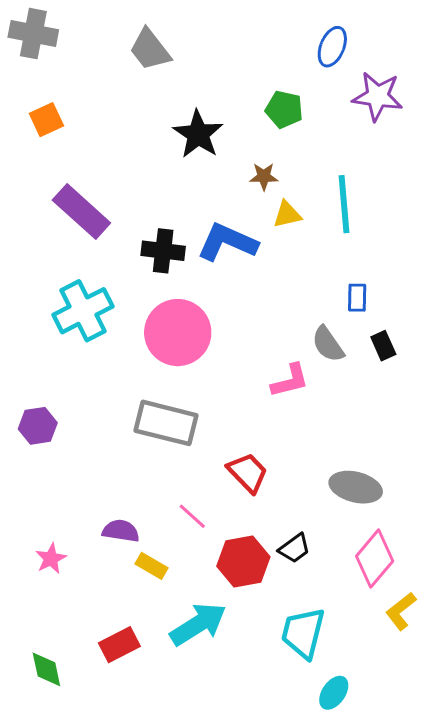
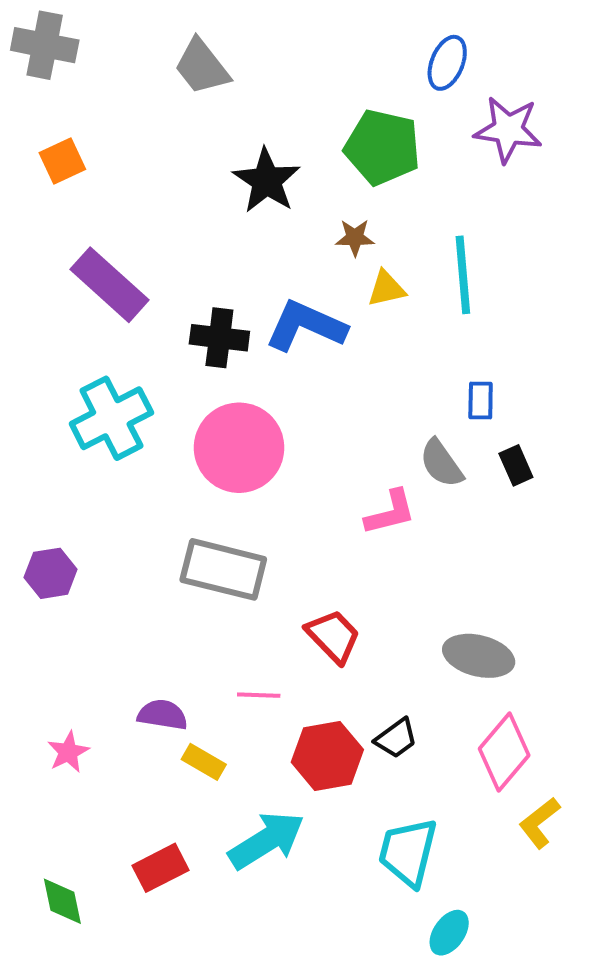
green pentagon: (284, 109) -> (382, 147), size x1.5
pink line: (192, 516) -> (259, 695), turned -40

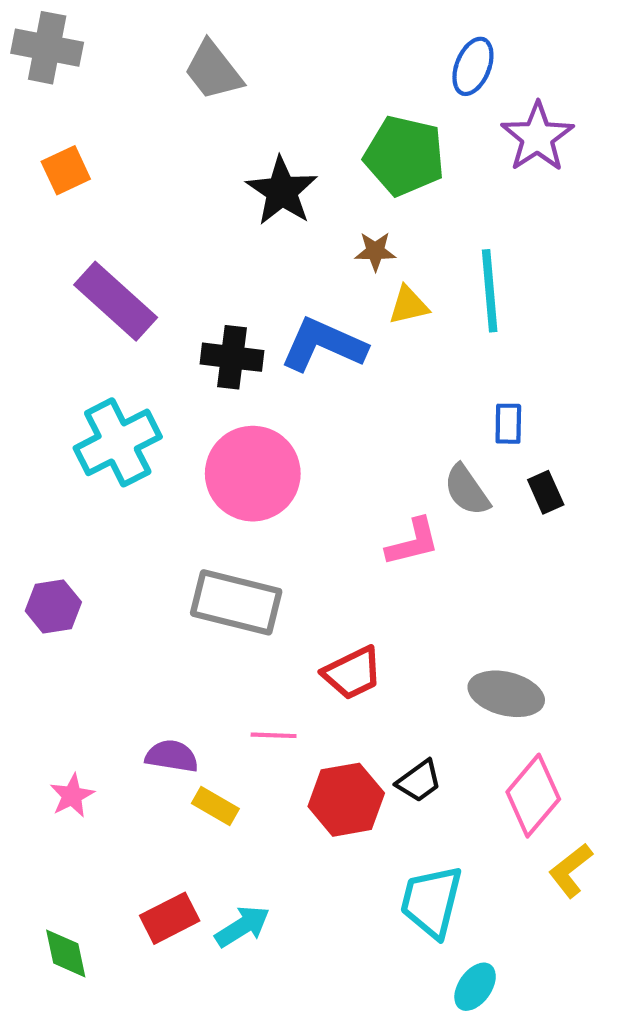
purple star: (508, 130) -> (537, 137), turned 30
red trapezoid: (333, 636) -> (352, 673), turned 108
cyan arrow: (267, 840) -> (242, 926), moved, size x0.7

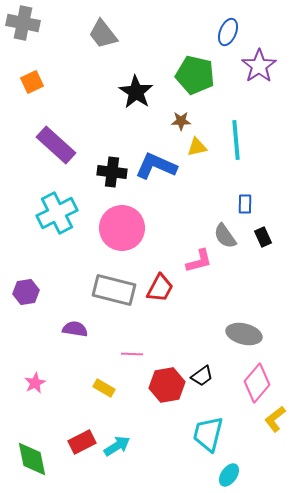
red trapezoid: (352, 673) -> (160, 288), moved, turned -36
purple semicircle: (172, 756) -> (75, 329), moved
green diamond: (66, 953) -> (32, 459), size x1.4

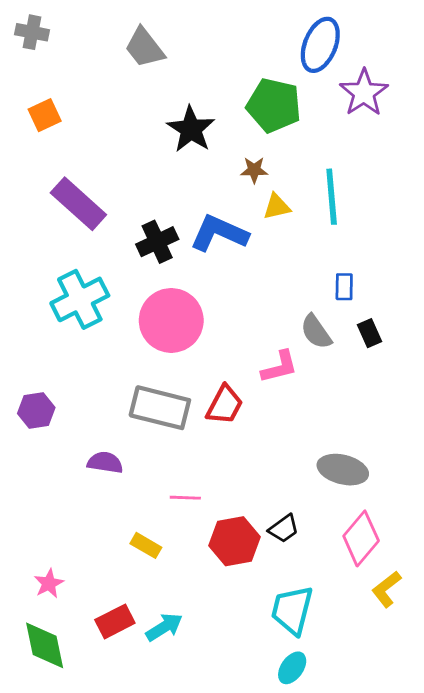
gray cross: (23, 23) -> (32, 32), size x0.7
blue ellipse: (228, 32) -> (320, 45), size x1.4
black cross: (112, 172) -> (157, 242), turned -32
pink star: (35, 383) -> (49, 583), moved
cyan ellipse: (229, 475) -> (292, 668), moved

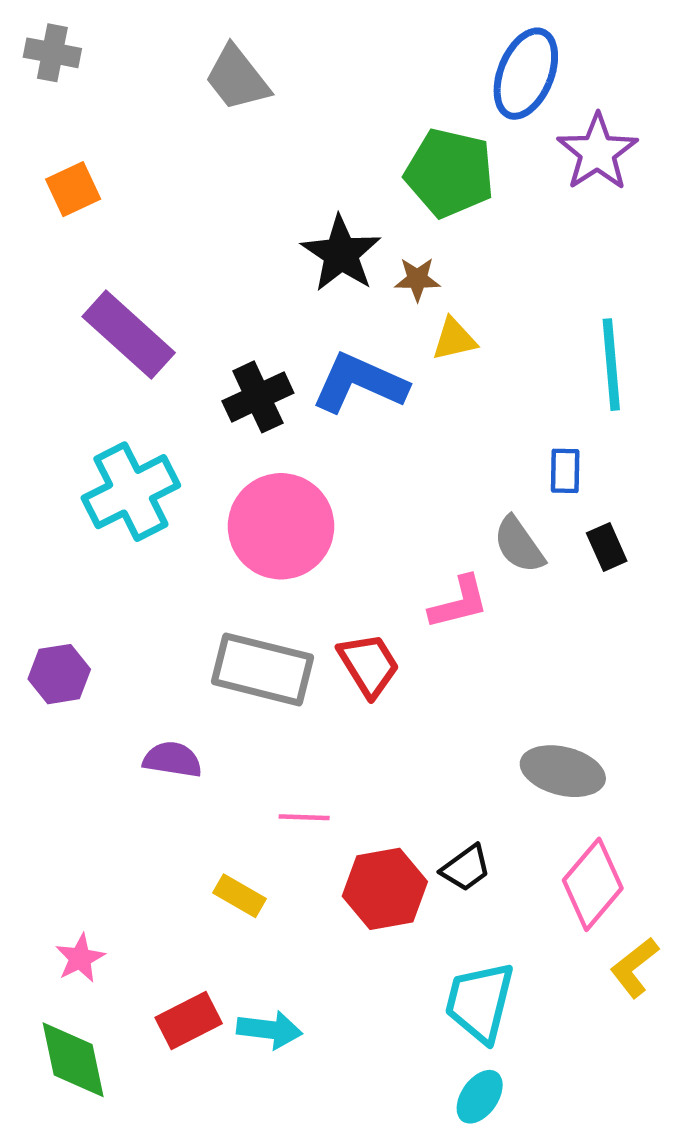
black star: (191, 129) -> (341, 254), moved
cyan line: (332, 197) -> (611, 365), moved
red trapezoid: (225, 405) -> (369, 665), turned -60
cyan arrow: (164, 627) -> (269, 1030), turned 39

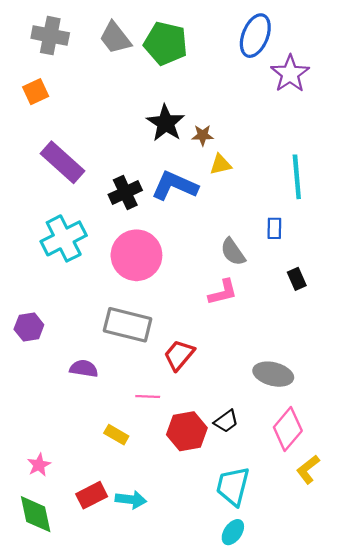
gray cross: (52, 53) -> (50, 36), moved, size x1.4
green pentagon: (450, 173) -> (166, 43), moved
gray semicircle: (519, 545) -> (233, 252), moved
black rectangle: (607, 547) -> (297, 279), moved
red trapezoid: (369, 665) -> (179, 355), moved, turned -108

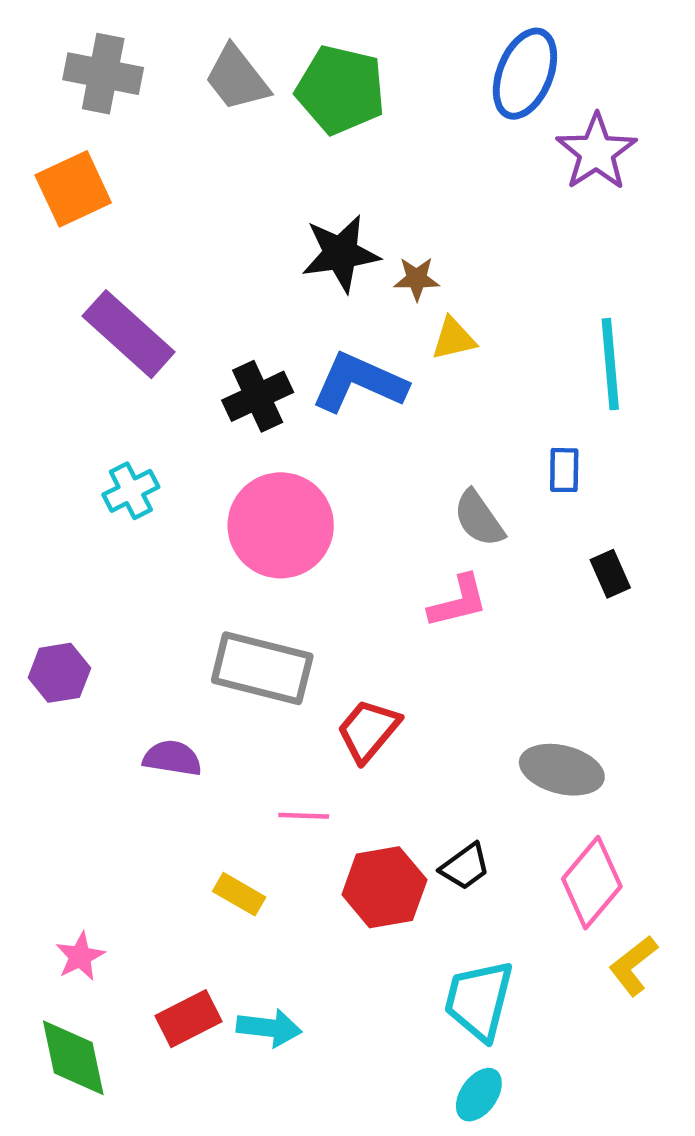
orange square: (36, 92) -> (73, 189), size x1.4
black star: (166, 123) -> (341, 253), turned 30
cyan cross: (64, 238) -> (131, 491), size x0.6

